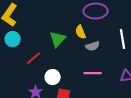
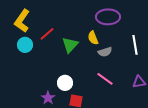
red line: (34, 58) -> (47, 34), moved
pink line: (93, 73) -> (105, 79), turned 36

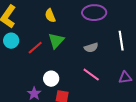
red line: (47, 34) -> (35, 48), moved
yellow semicircle: (93, 38) -> (50, 16), moved

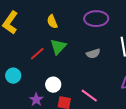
cyan circle: (11, 41) -> (13, 76), moved
pink line: (91, 75) -> (89, 96), moved

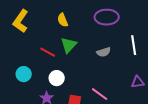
red line: (37, 54) -> (48, 52), turned 70
white circle: (53, 85) -> (57, 78), moved

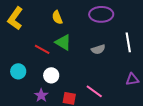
green triangle: (69, 45) -> (63, 42), turned -42

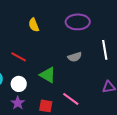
green triangle: (63, 42) -> (48, 75), moved
white circle: (51, 75) -> (19, 84), moved

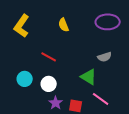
green triangle: (48, 75) -> (89, 77), moved
purple star: (18, 103) -> (56, 103), moved

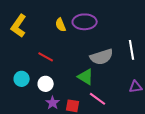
purple ellipse: (108, 22) -> (85, 22), moved
gray semicircle: (105, 57) -> (102, 57), size x1.6

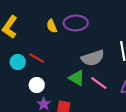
cyan circle: (22, 79) -> (18, 62), moved
pink line: (98, 99) -> (99, 83), moved

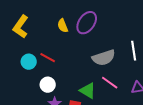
purple ellipse: (76, 23) -> (87, 23), turned -55
green triangle: (77, 78) -> (88, 91), moved

